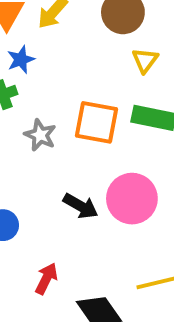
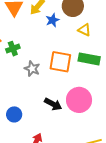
blue star: (21, 60) -> (53, 20), moved
yellow triangle: (145, 60) -> (84, 30), turned -40

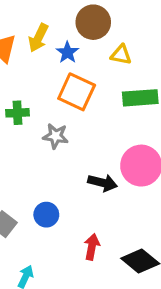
green cross: (13, 49) -> (17, 113), turned 32
orange square: (60, 62) -> (77, 92), moved, turned 30

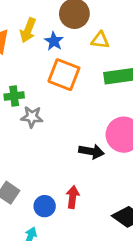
gray star: (56, 136) -> (32, 117), moved
blue circle: (46, 215) -> (45, 206), moved
red arrow: (92, 247) -> (73, 197), moved

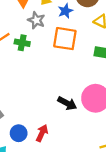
orange square: (64, 75) -> (65, 39), turned -30
gray star: (32, 117) -> (36, 20), moved

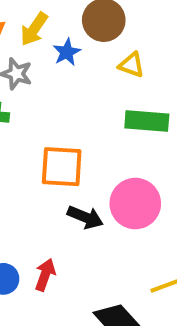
orange square: (65, 39) -> (62, 167), moved

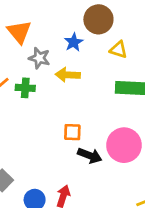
yellow arrow: (34, 29) -> (68, 75), moved, turned 60
orange square: (62, 167) -> (72, 132), moved, size x0.6

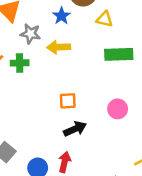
pink circle: (124, 145) -> (118, 109), size x0.6
black arrow: (90, 156) -> (75, 129), moved, turned -40

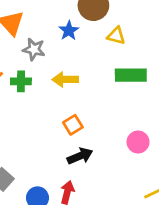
yellow arrow: (59, 47) -> (65, 79), moved
orange square: (68, 101) -> (73, 125), turned -30
pink circle: (118, 109) -> (138, 142), moved

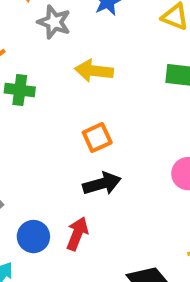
green cross: (21, 81) -> (20, 90), moved

